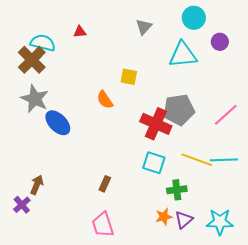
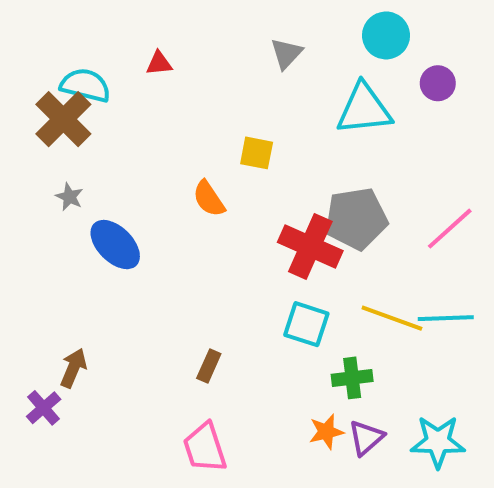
gray star: (35, 99) -> (69, 197), size x0.5

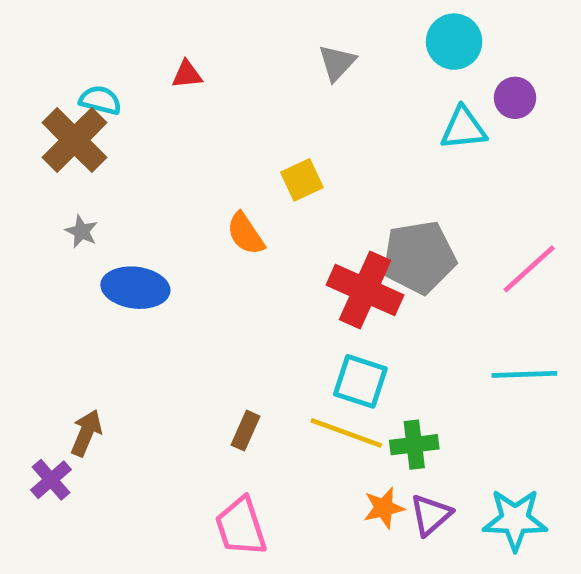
cyan semicircle: (85, 85) -> (100, 100), size x0.7
cyan triangle: (364, 109) -> (463, 128), moved, size x0.7
yellow square: (257, 153) -> (302, 180), turned -36
blue ellipse: (115, 245) -> (135, 288), turned -38
yellow line: (392, 318) -> (346, 433), moved

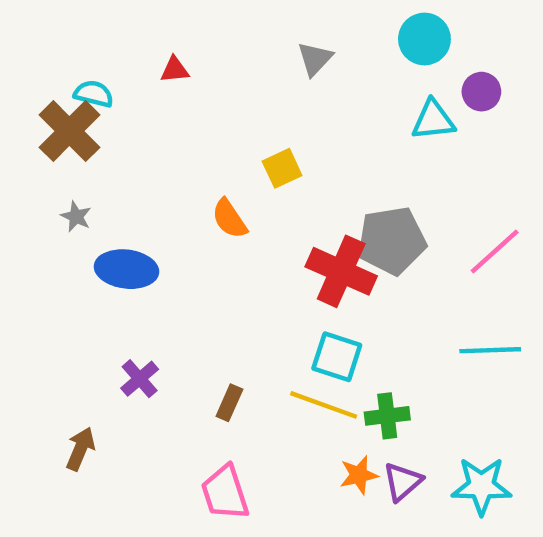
brown arrow: (86, 433) -> (80, 449), moved
purple cross: (51, 480) -> (140, 379), moved

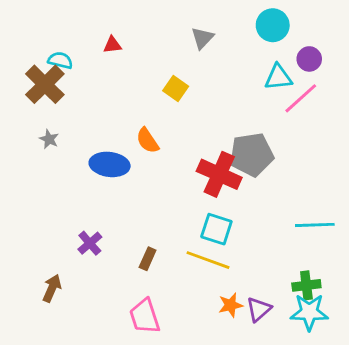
yellow square: (282, 168) -> (176, 89), moved, turned -30
pink line: (495, 252) -> (301, 98), moved
blue ellipse: (126, 269) -> (110, 164), moved
green cross: (387, 416) -> (306, 285), moved

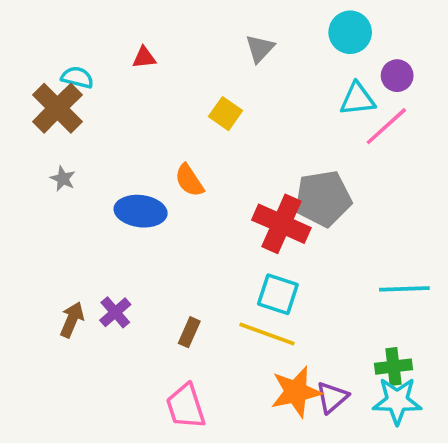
brown arrow: (52, 288) -> (72, 320), moved
orange star: (230, 305) -> (296, 392), size x1.6

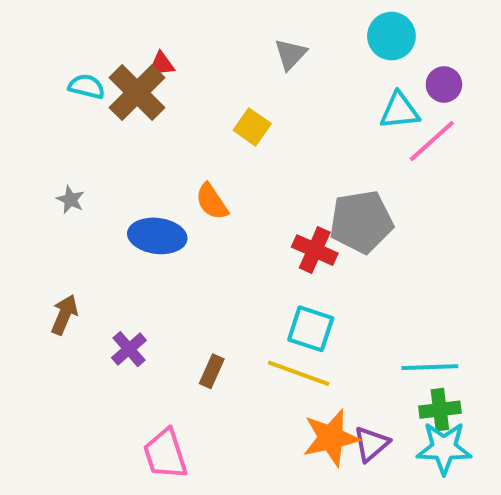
brown cross: (57, 108) -> (137, 93), moved
red cross: (281, 224) -> (315, 250), size x0.7
cyan line: (404, 289) -> (430, 367), moved
brown arrow: (72, 320) -> (64, 315), moved
pink trapezoid: (186, 406) -> (165, 454), moved

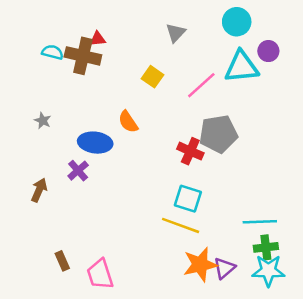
brown cross: (137, 93) -> (83, 56), turned -32
cyan triangle: (400, 111) -> (242, 67), size x1.4
pink line: (432, 141) -> (201, 85), moved
purple cross: (129, 349) -> (78, 171), moved
brown rectangle: (212, 371) -> (62, 261), moved, turned -48

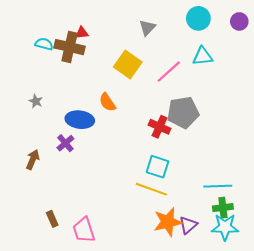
purple circle: (268, 51) -> (239, 21), moved
cyan triangle: (242, 67) -> (202, 56), size x0.7
yellow square: (152, 77) -> (128, 64), size x1.5

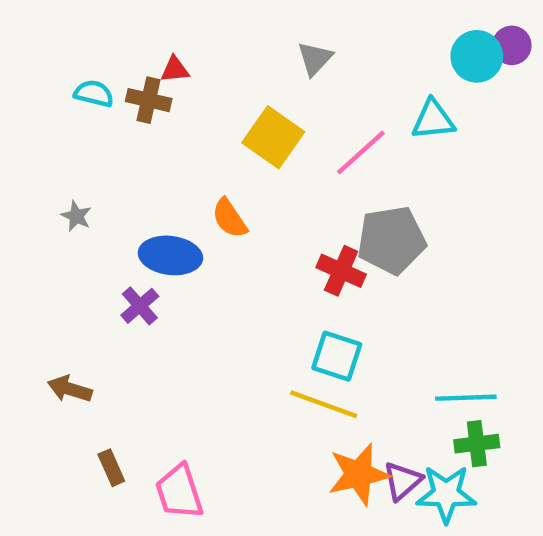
cyan circle: (198, 18) -> (477, 56), moved
brown cross: (70, 47) -> (149, 100), size x0.7
brown arrow: (33, 160) -> (70, 389), moved, turned -96
cyan star: (225, 227) -> (446, 494), moved

